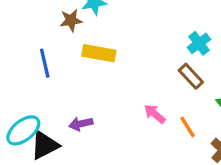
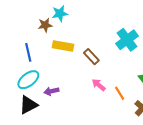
cyan cross: (199, 43) -> (127, 40), size x1.5
brown rectangle: (191, 76) -> (91, 57), moved
cyan ellipse: (23, 130) -> (28, 80), moved

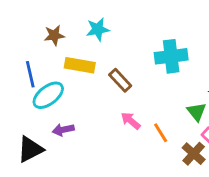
cyan star: (60, 14) -> (98, 29), moved
cyan cross: (127, 40) -> (171, 56), turned 30
cyan ellipse: (28, 80) -> (48, 95), moved

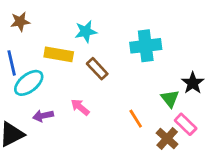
cyan star: (98, 29) -> (86, 32), moved
brown star: (54, 35) -> (20, 22), moved
pink arrow: (131, 121) -> (80, 107), moved

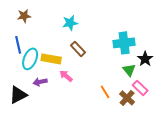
cyan cross: (146, 46) -> (124, 43), moved
yellow rectangle: (59, 54) -> (51, 59), moved
cyan ellipse: (29, 83) -> (30, 59), turned -30
orange line: (136, 119) -> (105, 92), moved

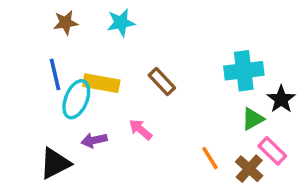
cyan star: (70, 23) -> (121, 23), moved
yellow rectangle: (51, 59) -> (101, 83), moved
green triangle: (129, 70) -> (253, 119), turned 40

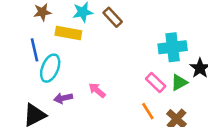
brown rectangle: (162, 81) -> (113, 17), moved
yellow rectangle: (101, 83) -> (68, 33), moved
pink rectangle: (272, 151) -> (156, 82), moved

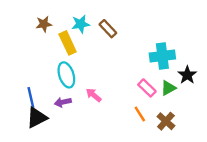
yellow rectangle: (68, 33) -> (68, 43), turned 55
blue line: (35, 50) -> (31, 97), moved
cyan ellipse: (50, 68) -> (66, 75), moved, turned -40

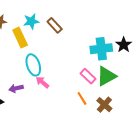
cyan ellipse: (66, 75) -> (33, 65), moved
black star: (187, 75) -> (124, 45), moved
green triangle: (168, 88) -> (106, 76), size x1.5

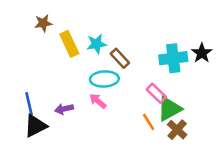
cyan star: (31, 21) -> (97, 44), moved
brown rectangle: (55, 25) -> (120, 58), moved
cyan ellipse: (33, 65) -> (104, 79), moved, turned -75
green triangle: (106, 76) -> (169, 109), moved

